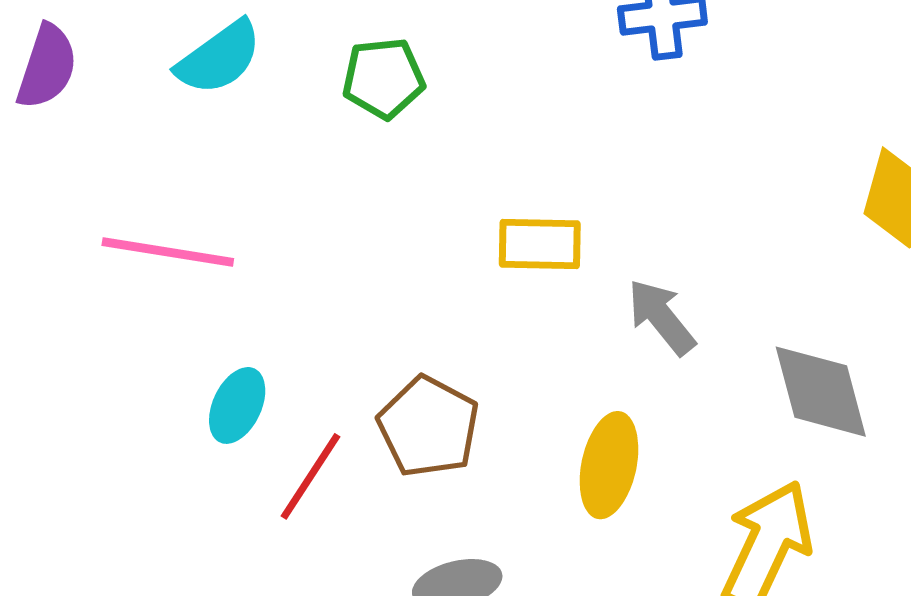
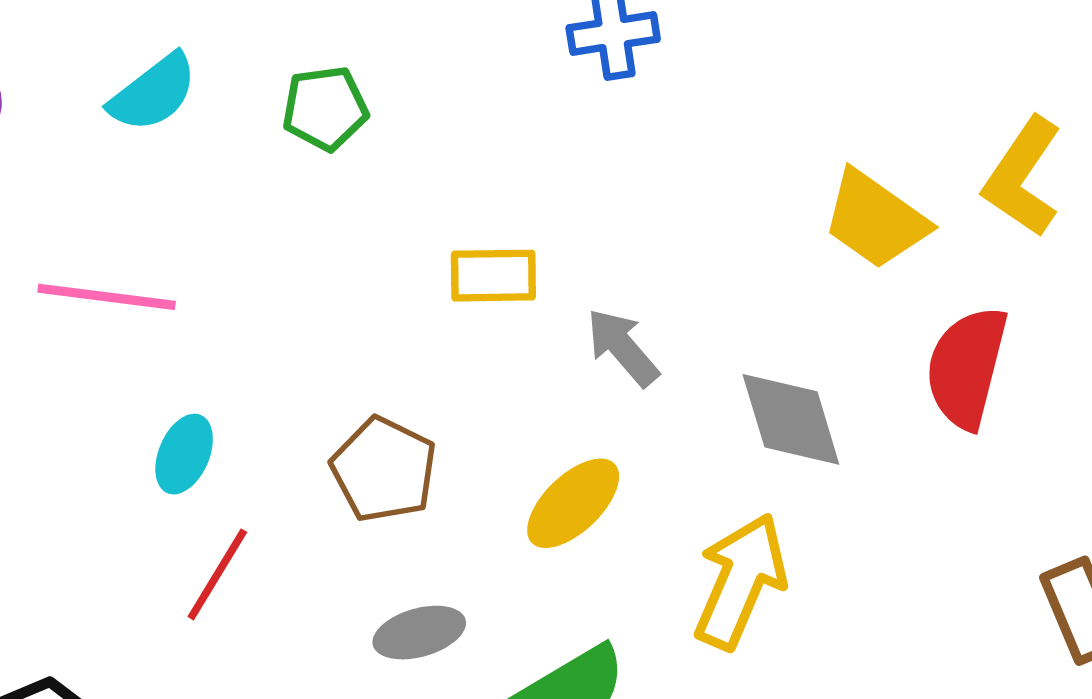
yellow ellipse: (609, 465) -> (573, 503), turned 36
red line: (310, 476) -> (217, 574), moved

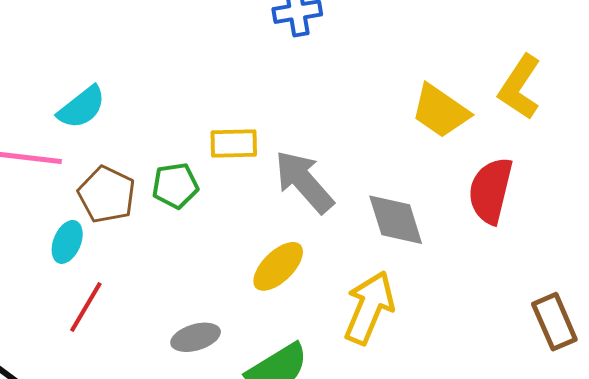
cyan semicircle: (153, 93) -> (82, 107), moved
green pentagon: (325, 108) -> (175, 186), moved
gray arrow: (623, 347) -> (304, 182), size x1.5
brown pentagon: (384, 470) -> (107, 195), moved

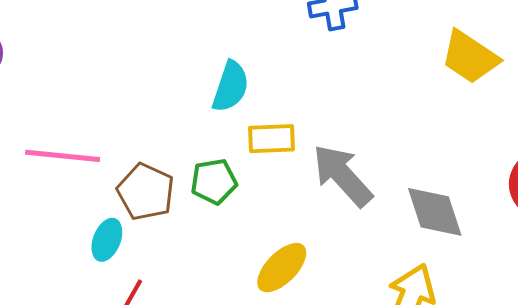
cyan semicircle: (82, 107) -> (231, 87), moved, turned -32
yellow trapezoid: (440, 111) -> (470, 57), moved
yellow ellipse: (278, 266) -> (282, 268), moved

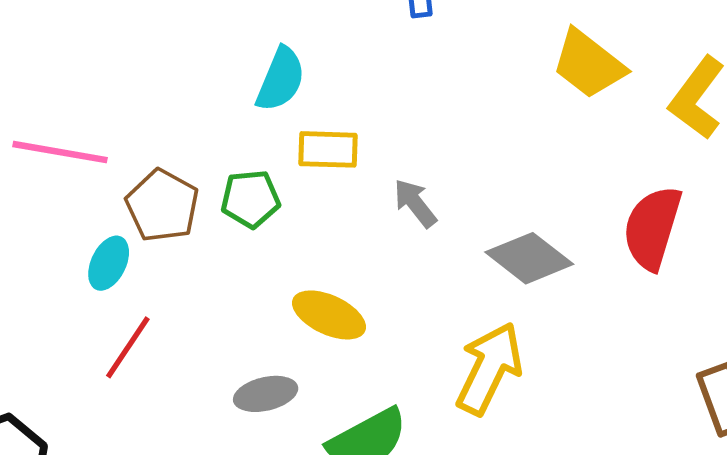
gray arrow: (343, 175) -> (415, 203), size x0.6
gray diamond: (435, 212) -> (529, 258), turned -38
yellow ellipse: (282, 268) -> (329, 315), turned 66

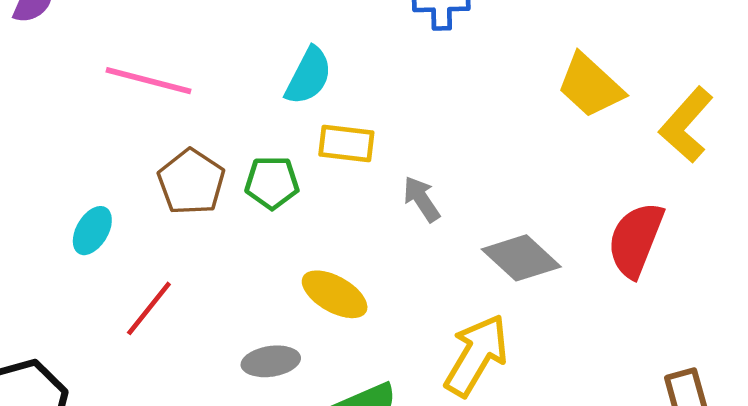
pink line: (60, 152) -> (148, 81), moved
cyan ellipse: (109, 263) -> (92, 231), moved

